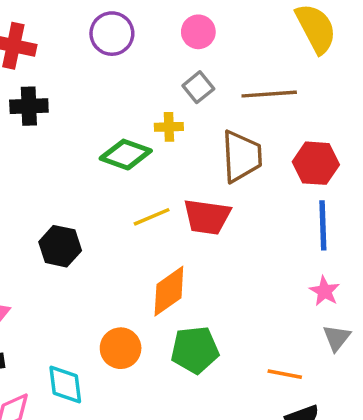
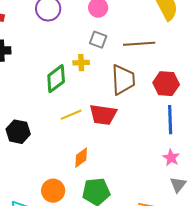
gray square: (198, 87) -> (98, 40), turned -30
green diamond: (126, 155) -> (56, 79), turned -56
orange diamond: (169, 291) -> (81, 158), size x0.7

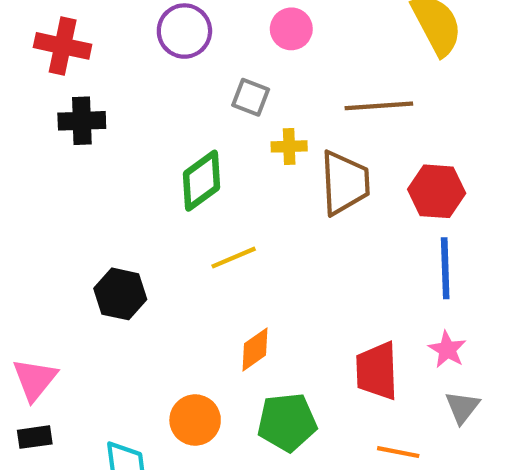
gray square: (98, 40) -> (251, 97), moved
yellow cross: (81, 63) -> (289, 146), moved
red trapezoid: (103, 115) -> (377, 371), moved, turned 80

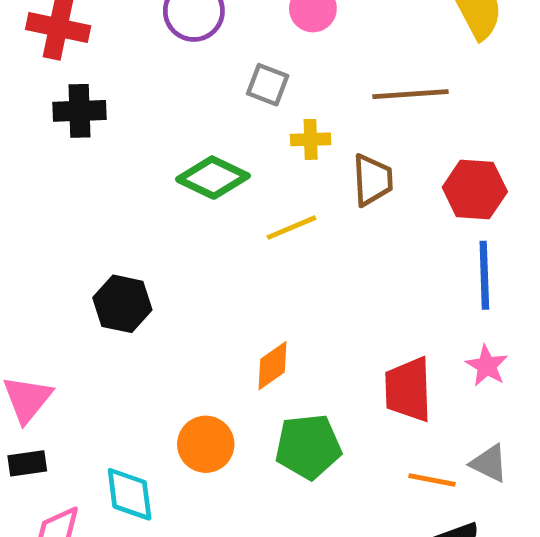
green diamond: (202, 181) -> (213, 178), turned 62
brown trapezoid: (345, 183) -> (372, 180), size x0.7
yellow line: (234, 258) -> (291, 228), moved
gray triangle: (462, 407) -> (489, 463), moved, turned -42

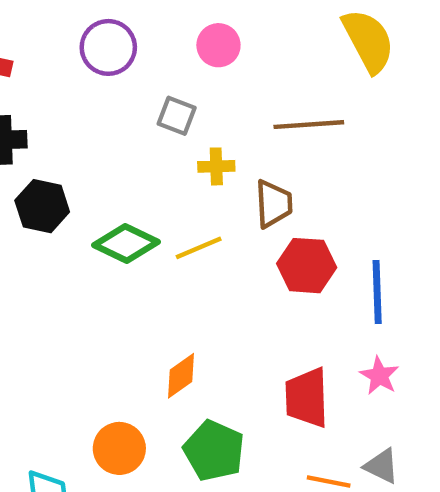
green diamond: (213, 178) -> (126, 244), moved
red hexagon: (475, 189) -> (307, 266), moved
black hexagon: (122, 304) -> (42, 206), moved
green pentagon: (308, 447) -> (214, 451), turned 30

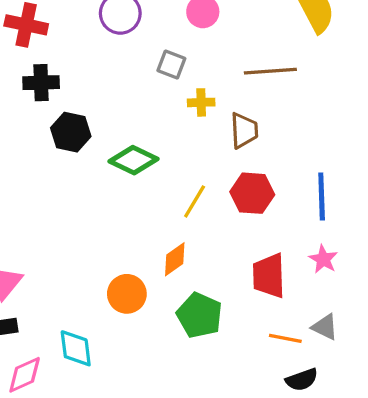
yellow line: (199, 248) -> (195, 201), moved, turned -36
red hexagon: (307, 266) -> (252, 193), moved
orange circle: (119, 448) -> (127, 294), moved

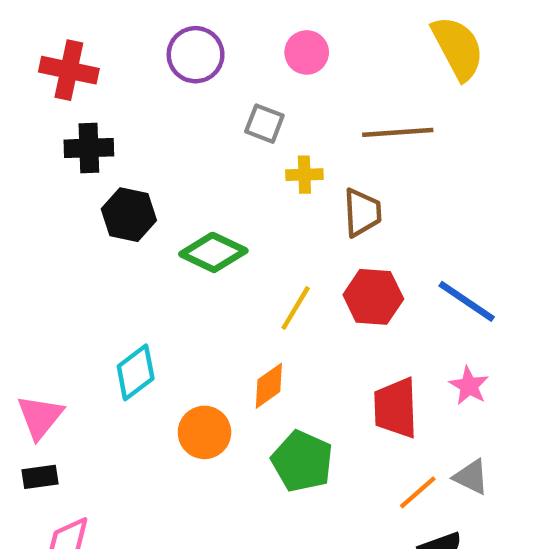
blue line: (322, 196) -> (467, 301), turned -54
orange line: (285, 338) -> (418, 492), turned -52
cyan diamond: (76, 348) -> (136, 372), moved, turned 60

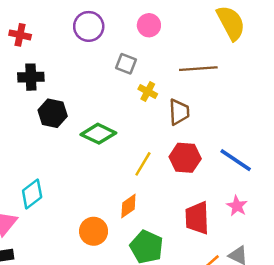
red cross: (69, 70) -> (20, 35), size x0.7
yellow cross: (304, 175) -> (148, 92), turned 30
cyan diamond: (136, 372) -> (32, 194), moved

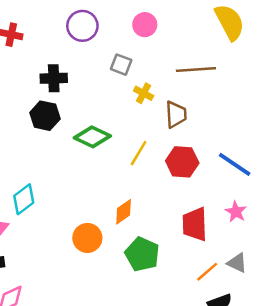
black cross: (31, 77) -> (54, 78), moved
yellow line: (143, 164) -> (139, 153), moved

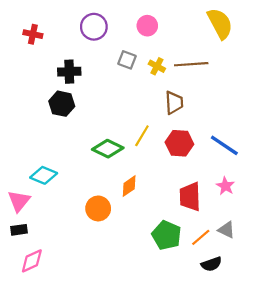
yellow cross: (144, 93) -> (157, 66), moved
green diamond: (92, 137) -> (108, 149), moved
cyan diamond: (24, 199) -> (44, 175), turned 60
green pentagon: (142, 254) -> (167, 235), moved

